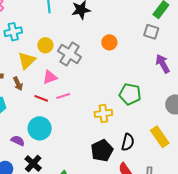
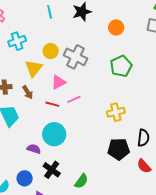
orange circle: (109, 42) -> (116, 27), moved
green pentagon: (130, 94) -> (121, 66), moved, turned -30
black pentagon: (102, 151) -> (119, 149), turned 30

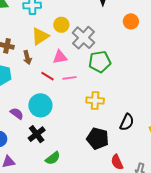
green pentagon: (121, 66) -> (100, 62), moved
yellow cross: (116, 112) -> (95, 101), moved
black semicircle: (143, 138) -> (127, 122), moved
black cross: (52, 170) -> (37, 134), moved

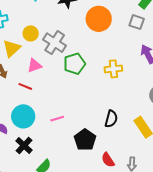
orange circle: (131, 21) -> (99, 19), size x1.6
pink line: (70, 78) -> (57, 119), moved
yellow cross: (95, 101) -> (113, 69), moved
black pentagon: (98, 139) -> (85, 140), turned 30

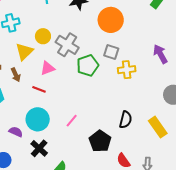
gray square: (137, 22) -> (111, 52), moved
pink line: (57, 119) -> (72, 121), turned -32

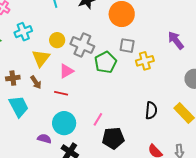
black pentagon: (100, 141) -> (113, 138), moved, turned -30

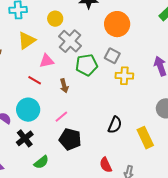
yellow circle: (57, 40) -> (55, 19), moved
brown arrow: (36, 82) -> (64, 86), moved

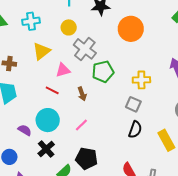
gray square: (112, 56) -> (133, 104), moved
black pentagon: (70, 139) -> (87, 158), moved

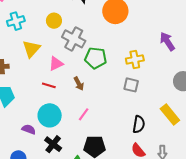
green pentagon: (103, 72) -> (96, 58), turned 30
black semicircle: (135, 130) -> (139, 124), moved

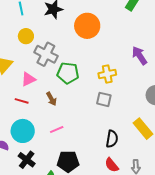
pink line: (84, 114) -> (57, 129), turned 32

